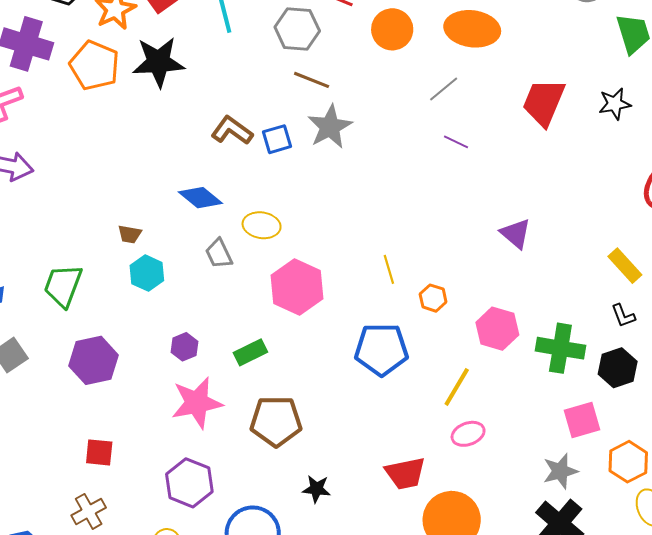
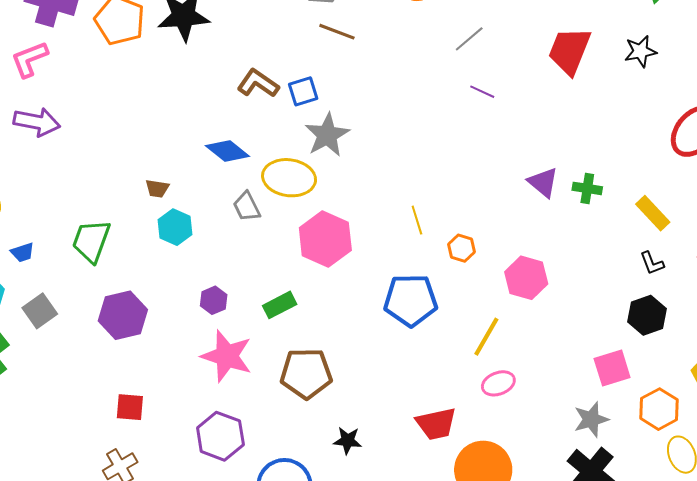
gray star: (330, 127) -> (327, 135), moved
yellow ellipse: (262, 225) -> (289, 178), size x1.4
green cross: (560, 348) -> (587, 188), moved, size x0.6
pink star: (197, 403) -> (227, 356), turned 30

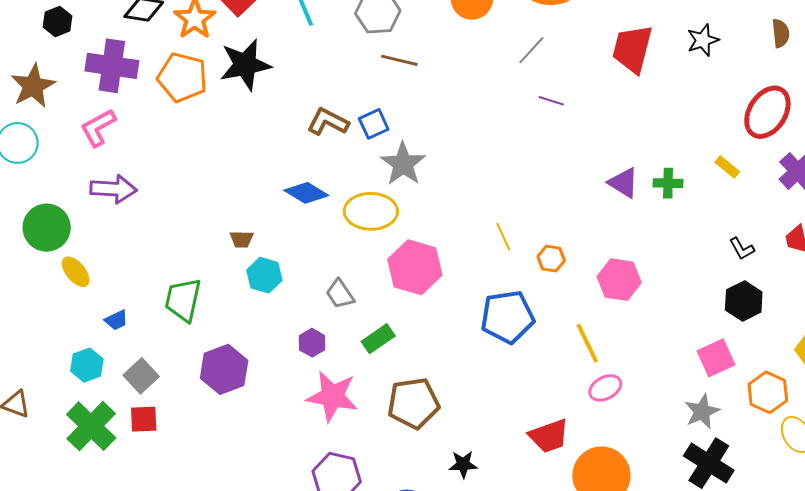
gray trapezoid: (247, 207) -> (340, 294), moved
yellow rectangle: (653, 213) -> (727, 167), moved, size x0.7
yellow line: (486, 337) -> (587, 343), turned -48
red square: (130, 407) -> (144, 419), moved

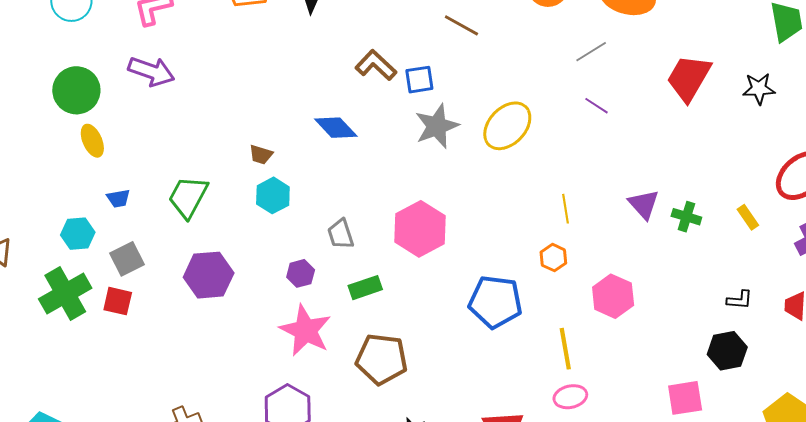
yellow ellipse: (371, 211) -> (507, 126), moved, turned -63
yellow line: (503, 237) -> (566, 209), moved
black L-shape: (742, 249) -> (740, 300), turned -72

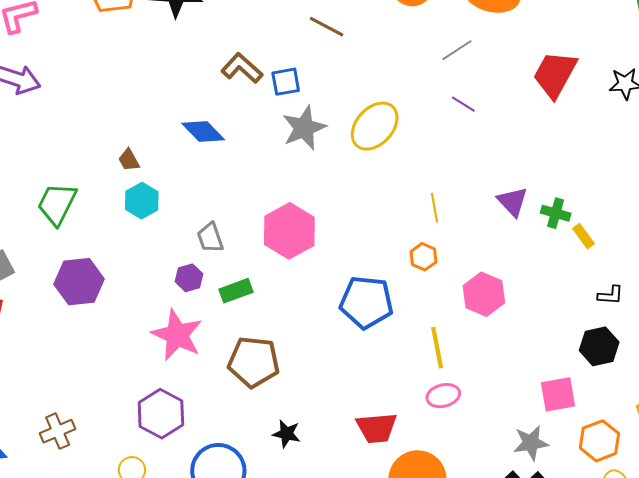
brown trapezoid: (261, 155) -> (129, 160), turned 45
yellow rectangle: (748, 217) -> (583, 236), moved
purple hexagon: (301, 273) -> (189, 278), moved

